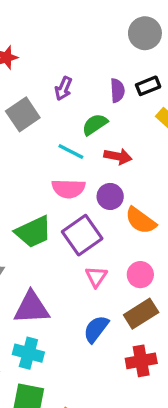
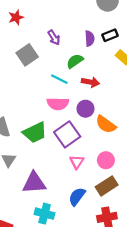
purple arrow: (63, 89) -> (54, 37), turned -56
cyan cross: (28, 353) -> (45, 214), moved

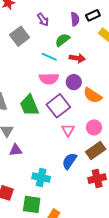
green trapezoid: (35, 133) -> (29, 105), turned 95
purple triangle: (34, 183) -> (16, 150), moved, size x0.6

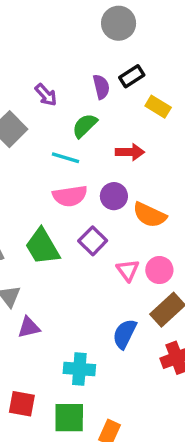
red arrow: (77, 58) -> (130, 152), moved
purple square: (58, 106) -> (93, 241), size x0.7
pink triangle: (68, 130) -> (128, 270), moved

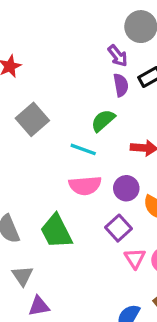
purple arrow: (46, 95) -> (118, 56), moved
purple square: (93, 241) -> (118, 228), moved

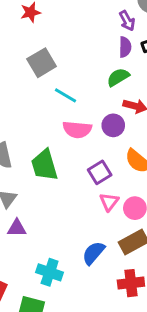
green semicircle: (103, 121) -> (118, 77), moved
cyan line: (83, 149) -> (65, 95), moved
purple circle: (126, 188) -> (113, 125), moved

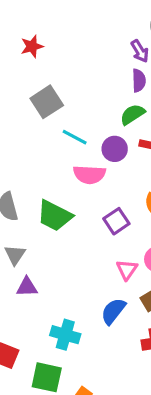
purple circle: (113, 125) -> (115, 149), moved
green trapezoid: (44, 165) -> (55, 216), turned -44
pink triangle: (109, 202) -> (127, 270), moved

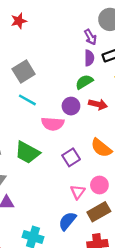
red star: (32, 46) -> (19, 21), moved
cyan line: (75, 137) -> (27, 100), moved

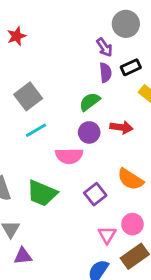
green semicircle: (84, 82) -> (90, 102), moved
cyan line: (27, 100) -> (36, 130), turned -54

